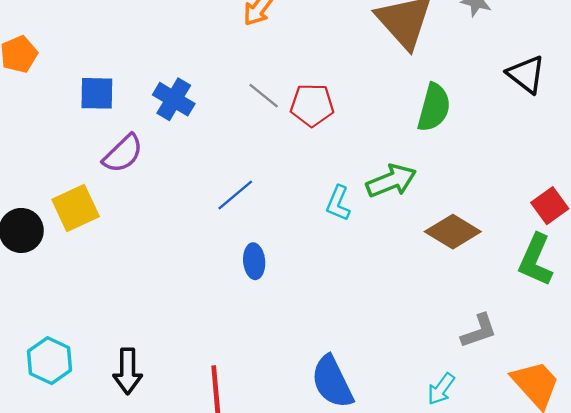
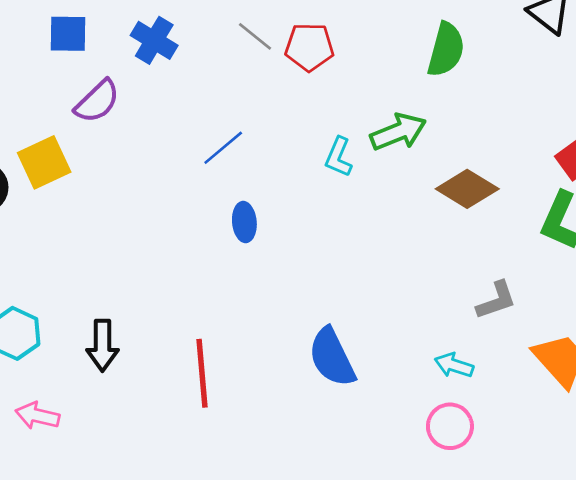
cyan arrow: (441, 389) -> (454, 365), turned 72

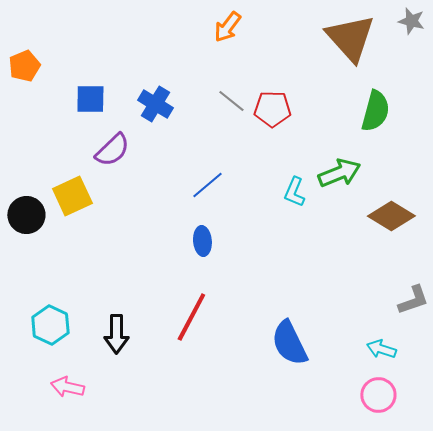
blue ellipse: (244, 222) -> (202, 241), moved
red line: (202, 373) -> (191, 317), moved, turned 33

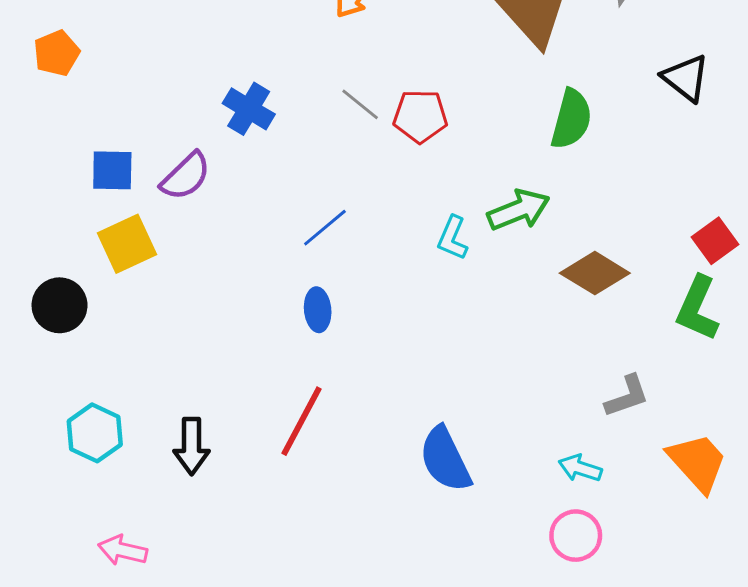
blue square: (90, 99) -> (112, 170), moved
black circle: (26, 215) -> (60, 305), moved
pink arrow: (67, 387) -> (123, 550), moved

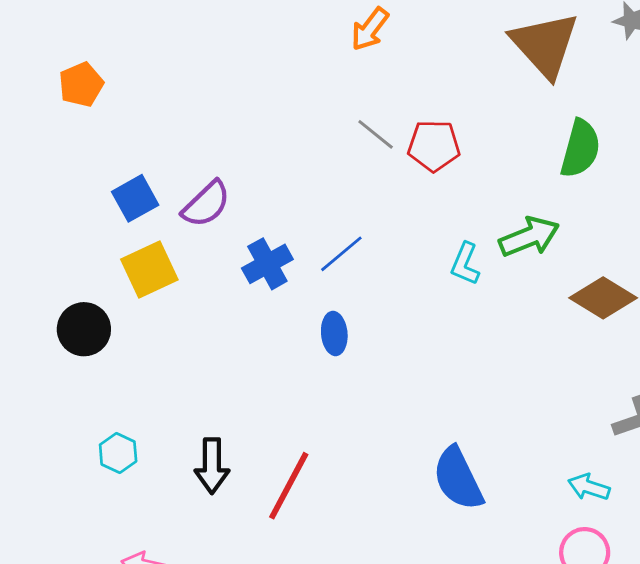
blue cross: (249, 109) -> (267, 264), moved, turned 30
blue square: (112, 170) -> (135, 198), turned -30
red line: (301, 421) -> (289, 486), moved
cyan hexagon: (95, 433) -> (118, 453), size x0.7

